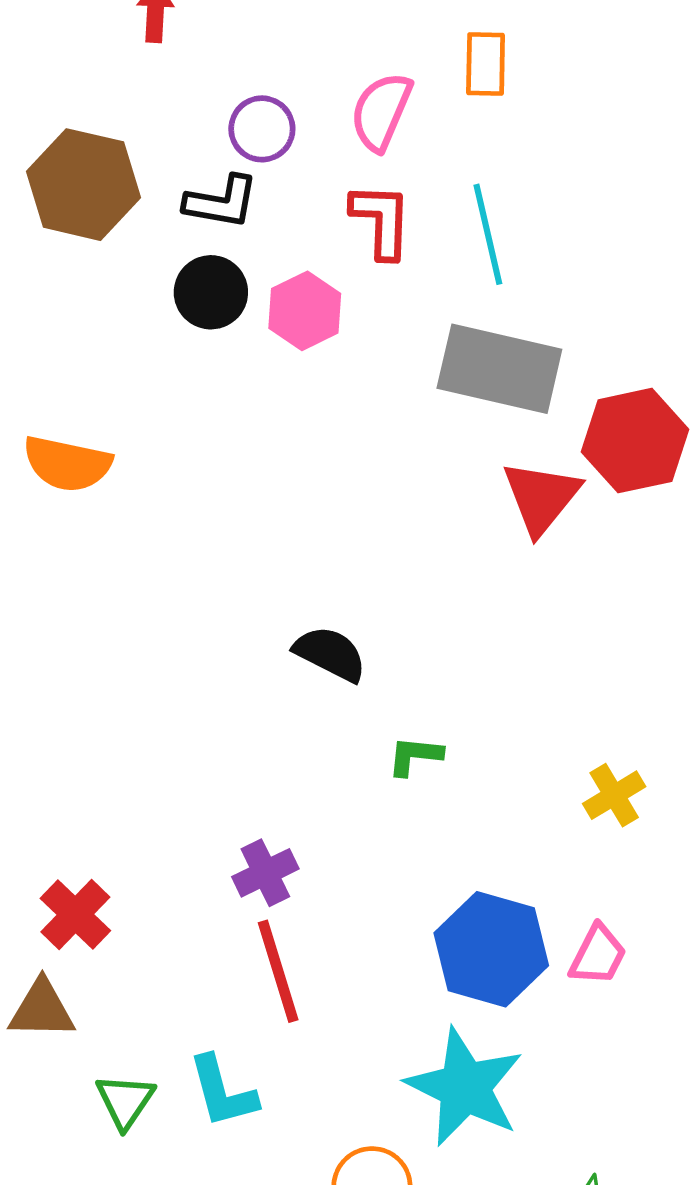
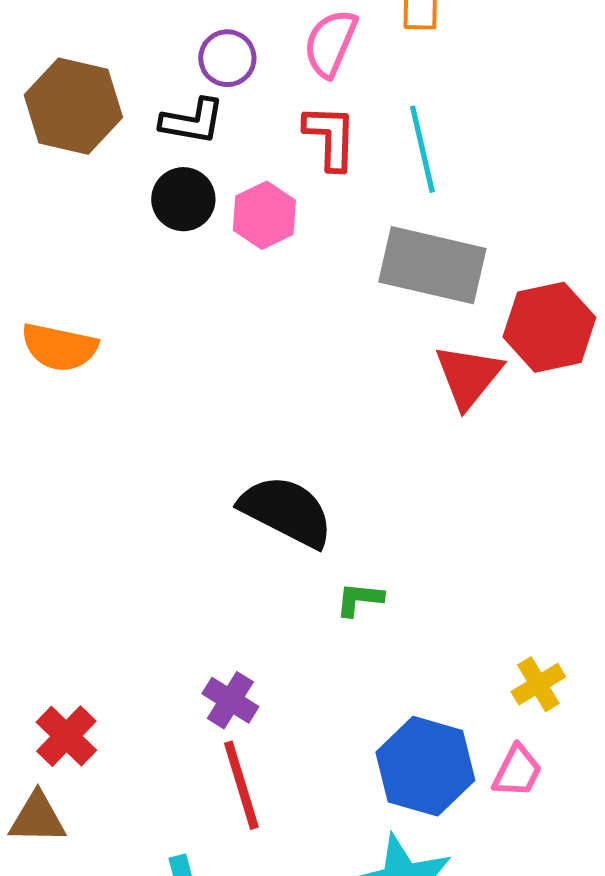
black semicircle: (330, 654) -> (286, 511), size x1.5
yellow cross: (614, 795) -> (538, 684), moved
purple cross: (265, 873) -> (230, 700), turned -32

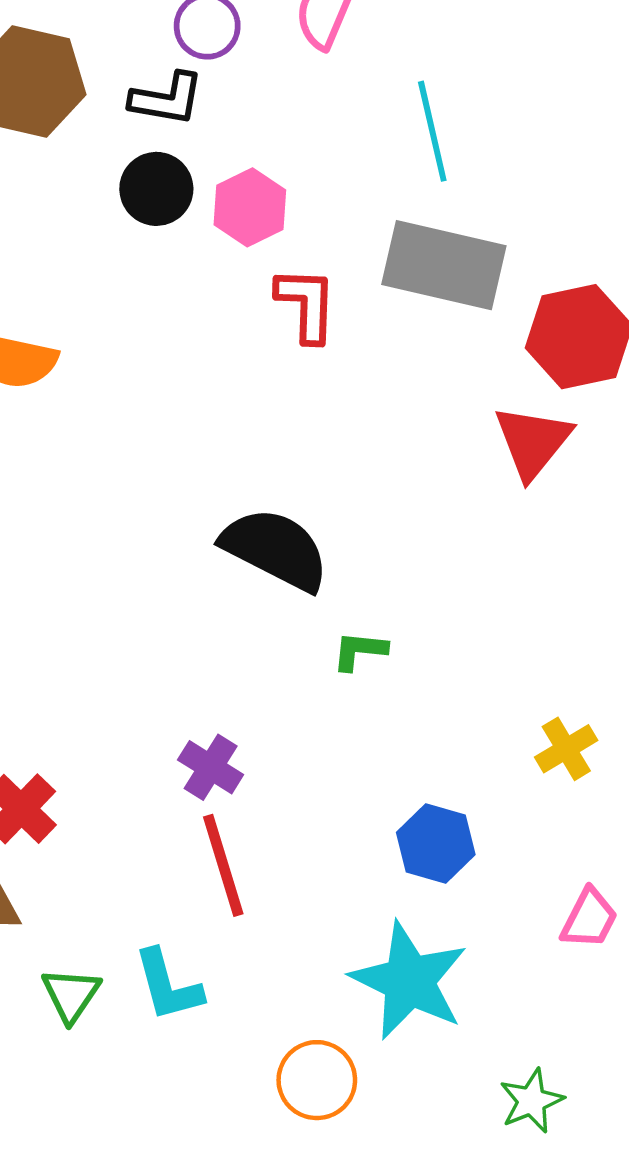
red L-shape: (330, 137) -> (306, 304), moved
red triangle: (468, 376) -> (533, 442), moved
blue hexagon: (425, 766) -> (436, 843), size x0.7
pink trapezoid: (517, 771) -> (589, 918), moved

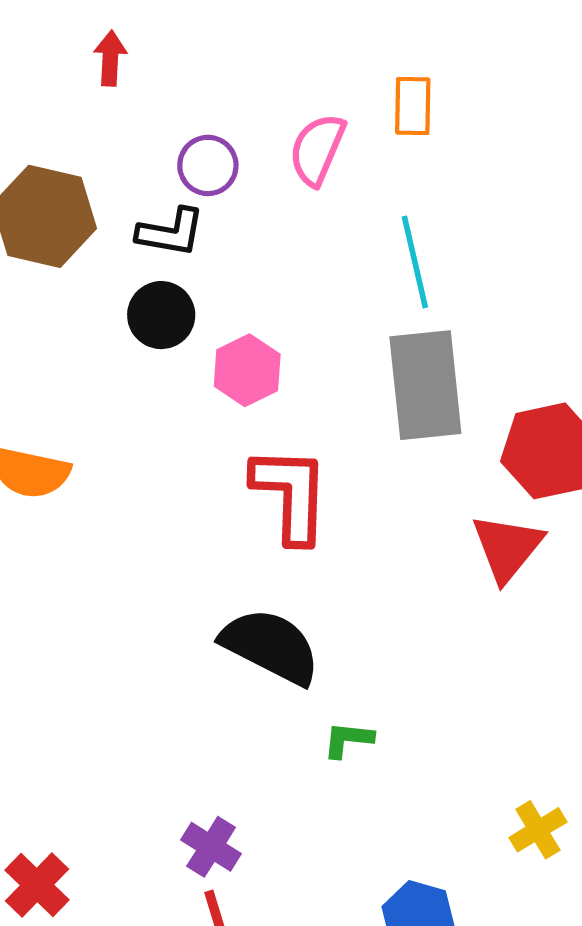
pink hexagon: (250, 207) -> (247, 370), moved
gray rectangle: (444, 265) -> (425, 385), turned 71
red L-shape: (306, 304) -> (291, 494), moved, size x1.4

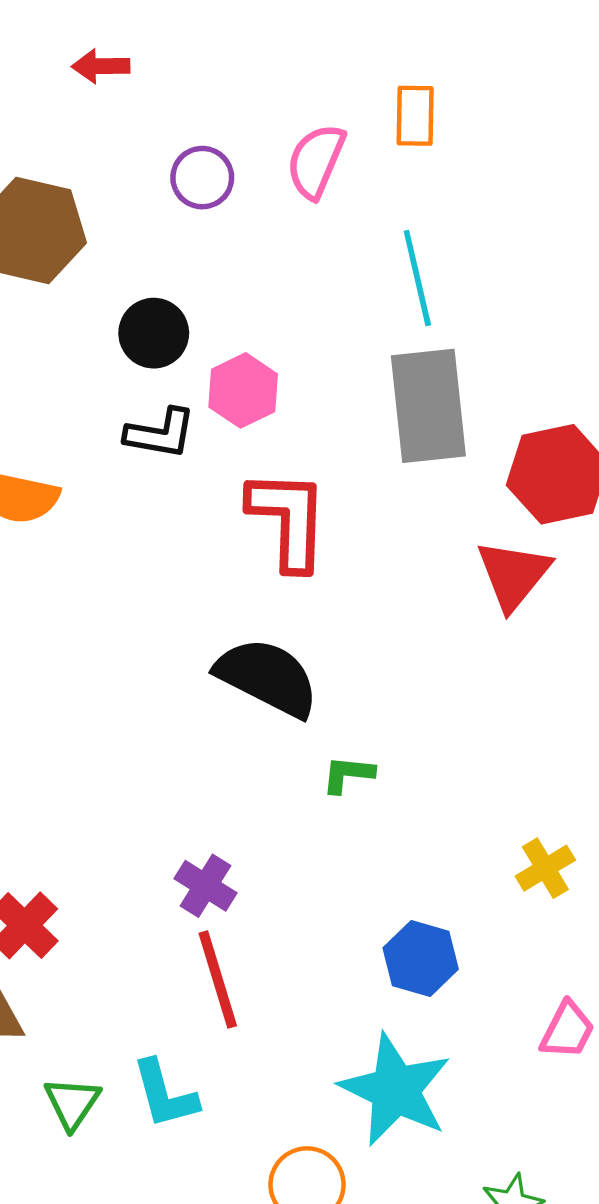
red arrow: (110, 58) -> (101, 66), turned -94
black L-shape: (171, 232) -> (160, 433), moved

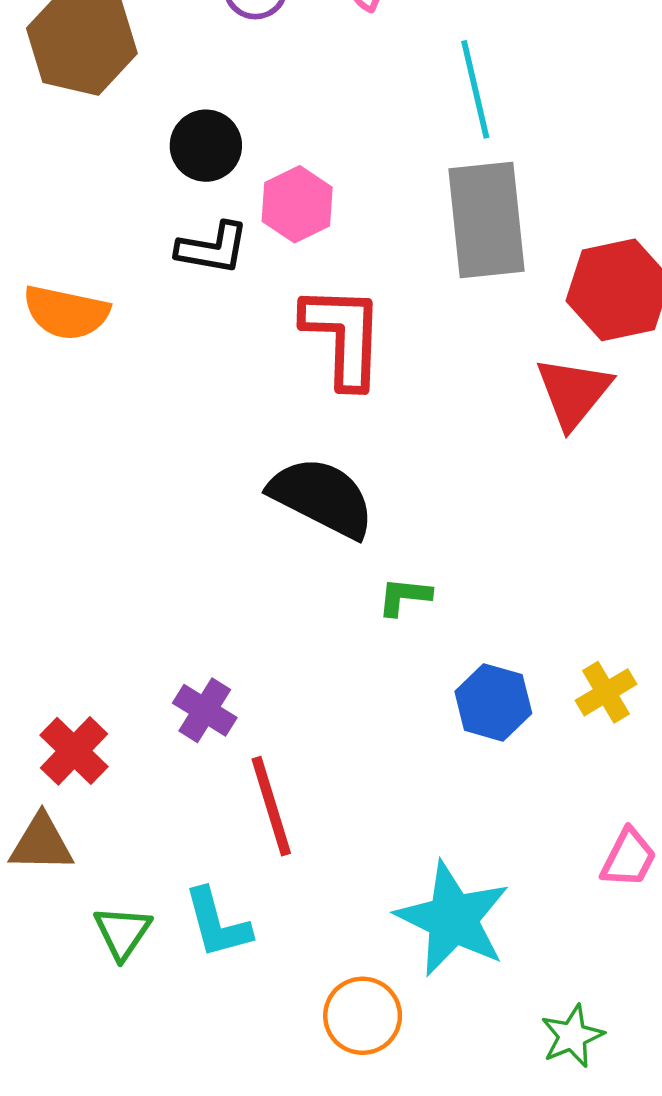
purple cross: (206, 886) -> (205, 710), moved
blue hexagon: (421, 959) -> (493, 702), moved

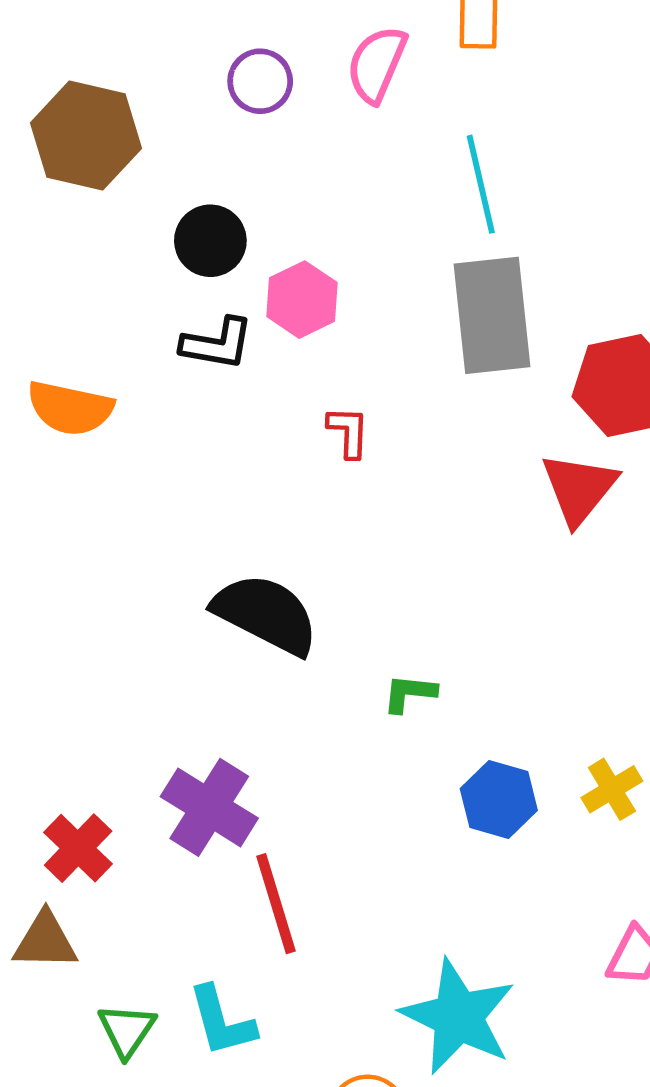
red L-shape: (343, 336) -> (348, 432), size x0.5
black semicircle: (322, 497) -> (266, 614), moved
purple cross: (205, 710) -> (209, 807), size x1.5

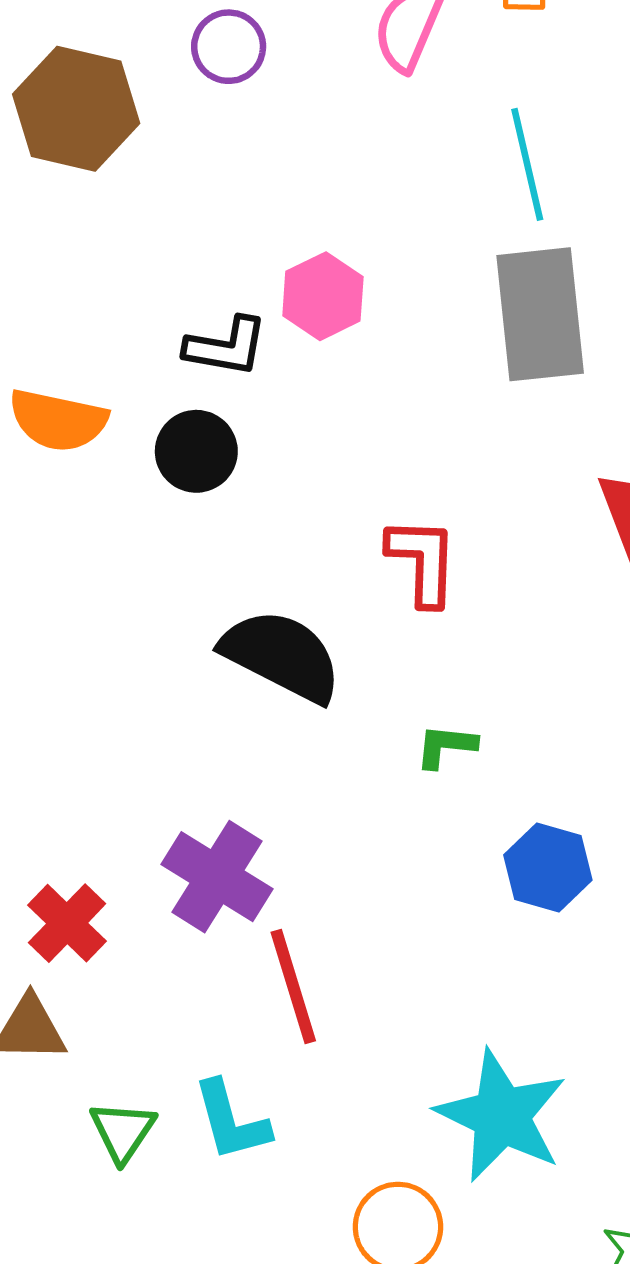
purple circle: (260, 81) -> (229, 47), moved
black circle: (210, 241) -> (196, 451), moved
red L-shape: (348, 432) -> (423, 561), moved, size x1.5

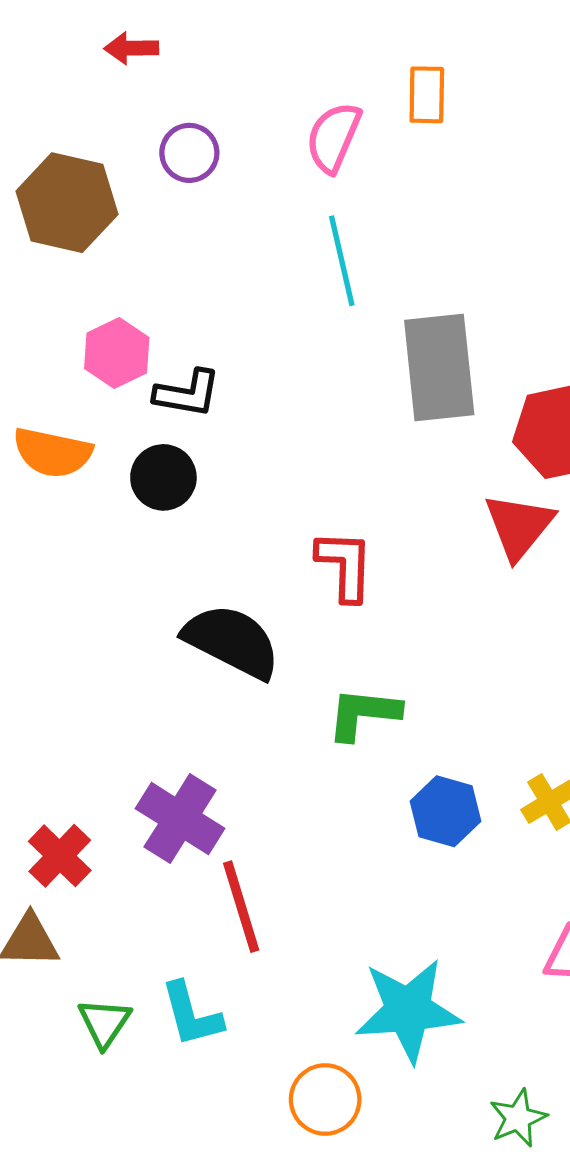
cyan line: (527, 164) -> (342, 261), moved
pink hexagon: (323, 296) -> (117, 353), moved
green L-shape: (446, 746) -> (364, 714), size x1.5
cyan star: (501, 1116) -> (408, 1010), turned -30

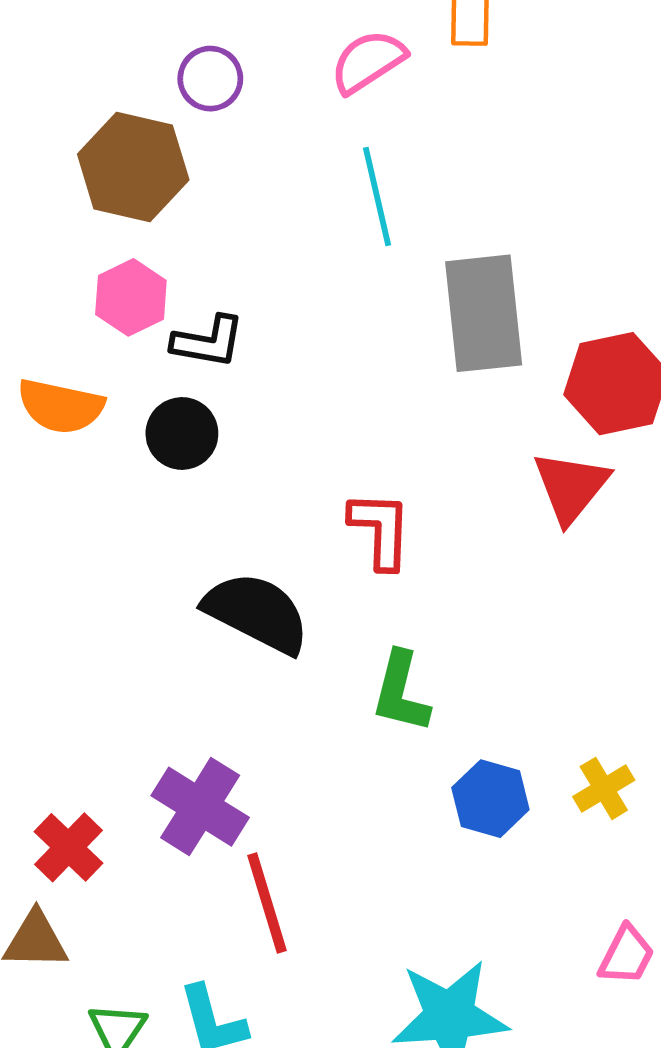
pink semicircle: (333, 137) -> (368, 62), turned 34
brown hexagon: (67, 203) -> (133, 167), moved
green L-shape: (364, 714) -> (401, 692), turned -82

